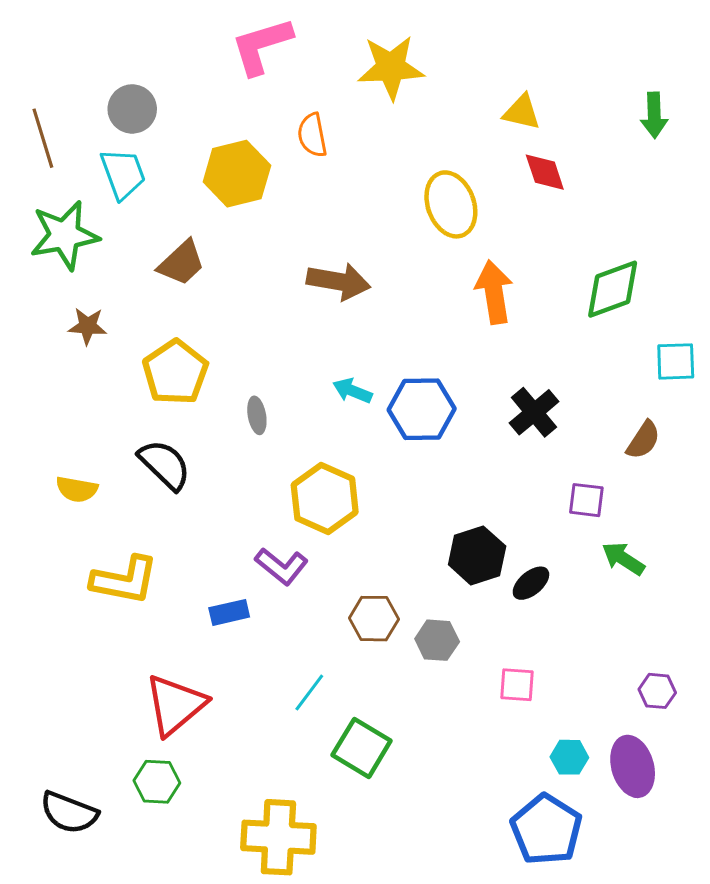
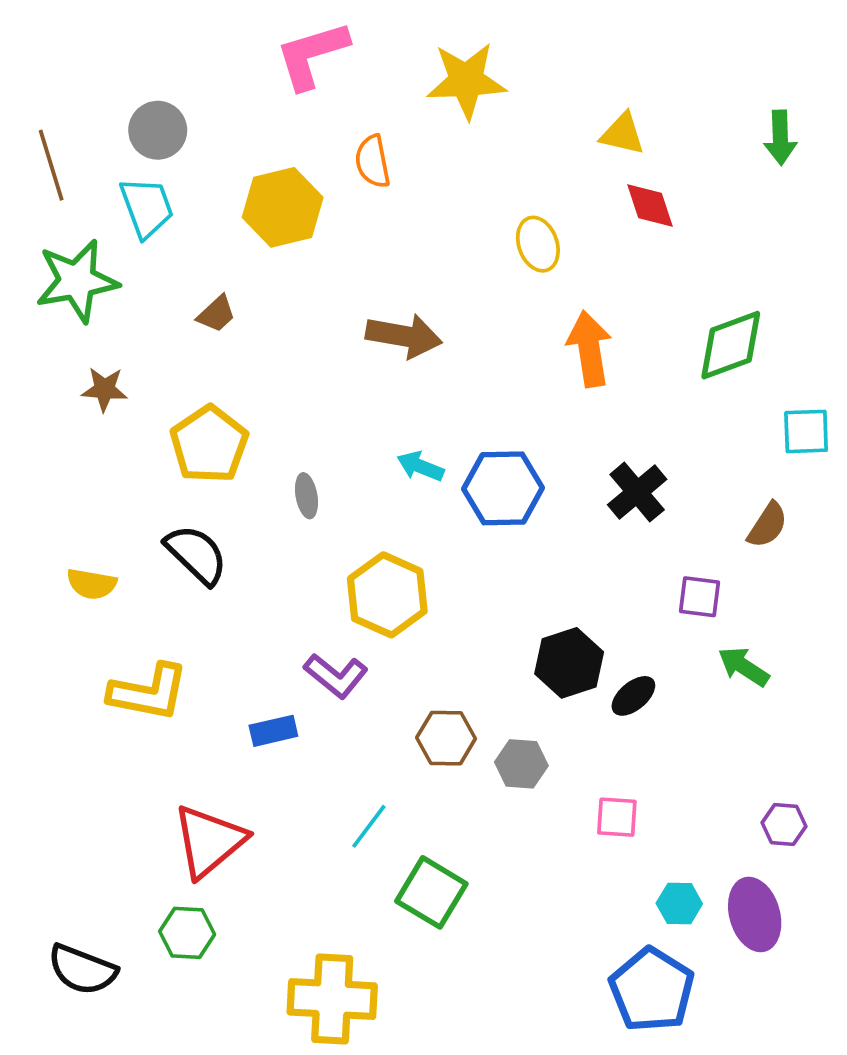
yellow ellipse: (451, 204) -> (538, 244), size x0.7
brown trapezoid: (181, 263) -> (216, 314), size x0.7

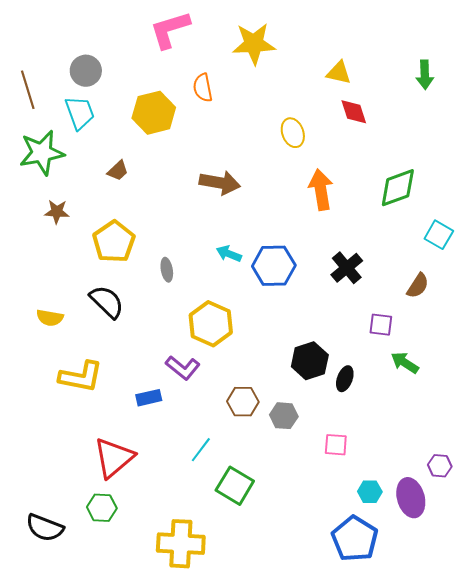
cyan square: (806, 431) -> (439, 235), turned 32
black ellipse: (633, 696) -> (345, 379), turned -30
purple hexagon: (784, 824) -> (440, 466), moved

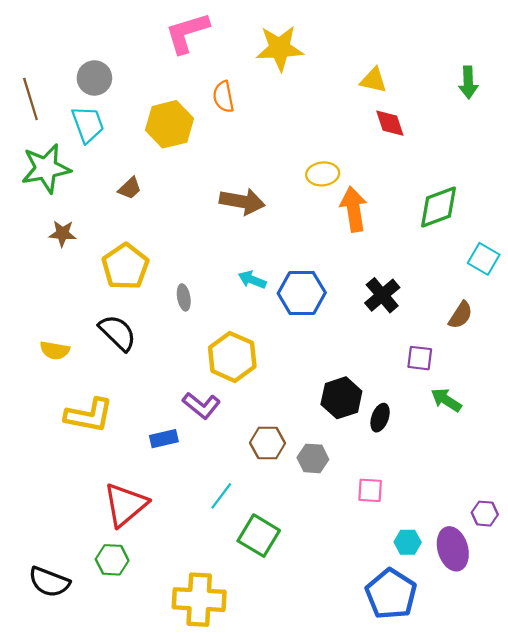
yellow ellipse: (293, 133) -> (323, 174), moved, turned -76

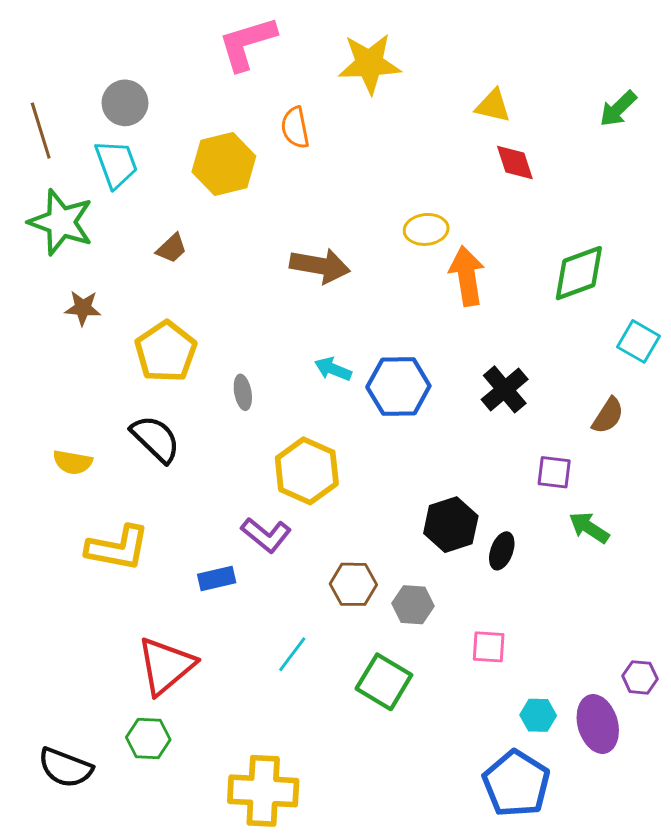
green arrow: (468, 82) -> (618, 109), turned 48
green star: (46, 168) -> (61, 222), turned 30
green square: (259, 536) -> (384, 682), moved

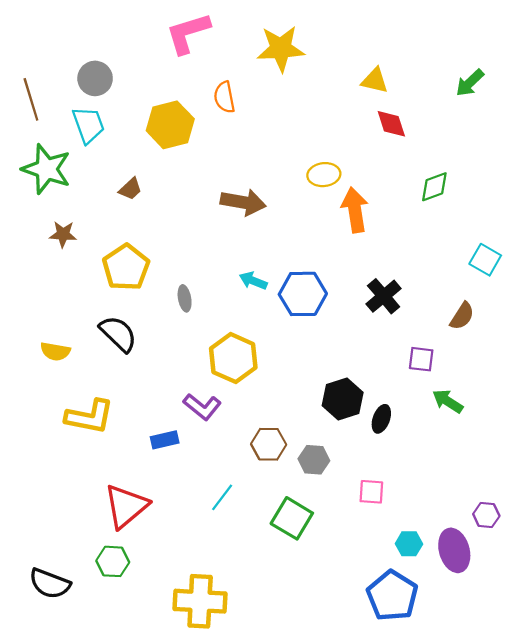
green diamond: (579, 273) -> (434, 187), moved, size x0.7

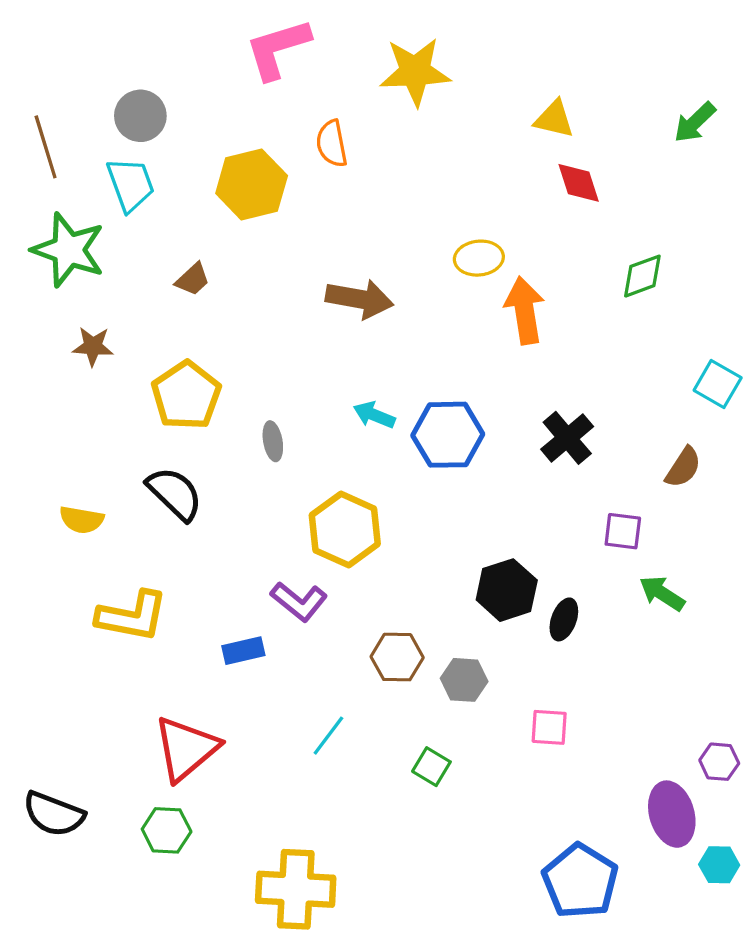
green square: (292, 518) -> (431, 767), size x0.6
cyan hexagon: (409, 544) -> (719, 865), moved
black semicircle: (50, 584) -> (54, 814), moved

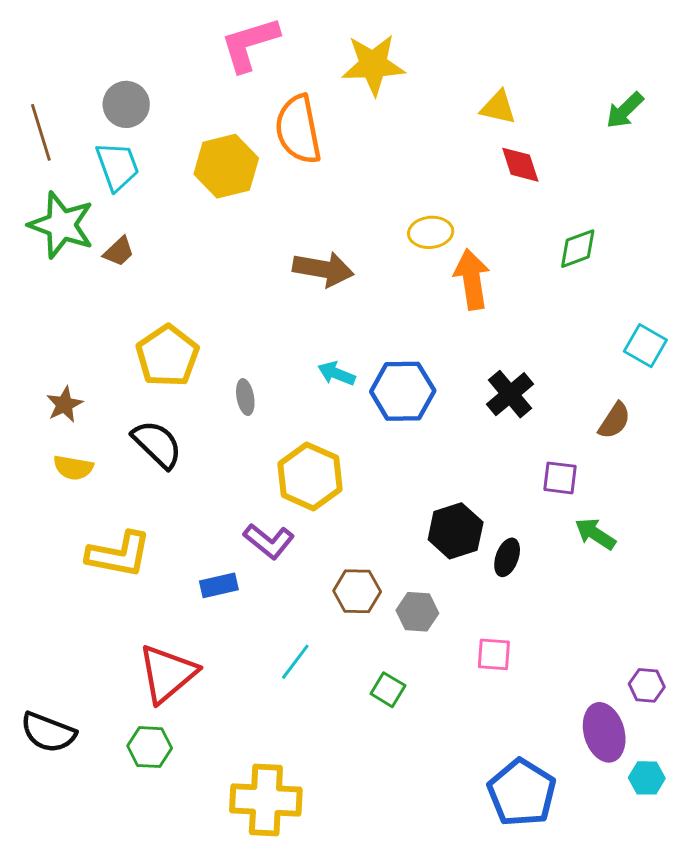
orange semicircle: (332, 144) -> (298, 129), size x1.6
brown trapezoid: (193, 279) -> (119, 251), moved
brown star: (93, 346) -> (64, 404), moved, turned -30

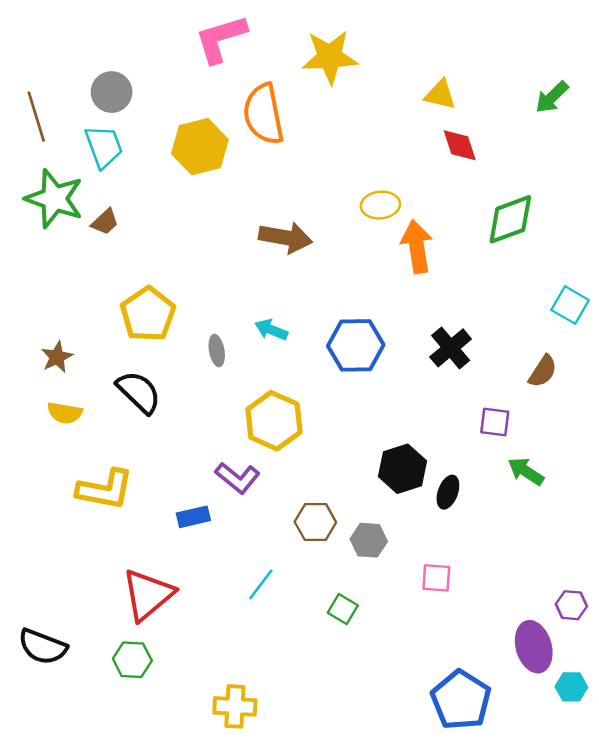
green diamond: (578, 249) -> (510, 219), size x1.4
cyan arrow: (336, 374) -> (271, 330), moved
yellow cross: (266, 800) -> (235, 706), size x0.7

